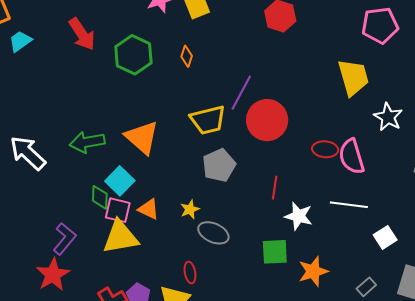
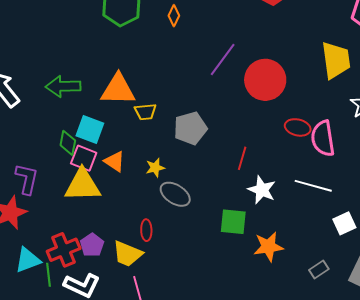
yellow trapezoid: (208, 120) -> (145, 112), moved, size x0.6
red circle: (267, 120) -> (265, 80), moved
orange triangle: (142, 137) -> (118, 90), turned -48
cyan square: (120, 181) -> (90, 130), turned -32
purple L-shape: (64, 239) -> (27, 179), turned -36

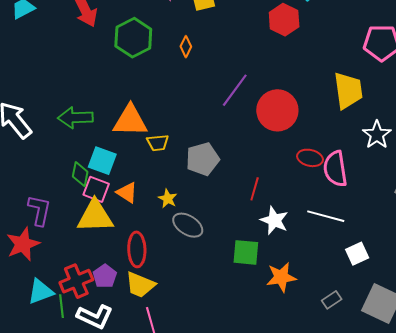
yellow star: (155, 168) -> (168, 199), turned -30
red ellipse: (146, 230) -> (137, 249), moved, size x1.6

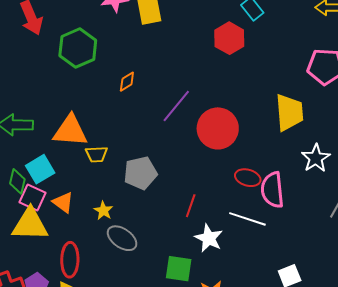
orange diamond: (186, 47) -> (127, 82), moved, turned 30
cyan square: (102, 161) -> (40, 169), turned 36
white line: (326, 216) -> (247, 219), moved

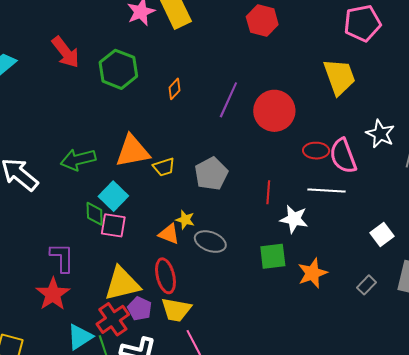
white star: (316, 158) -> (380, 134), moved
orange triangle: (63, 202) -> (169, 234), moved
yellow triangle: (30, 224) -> (122, 284), moved

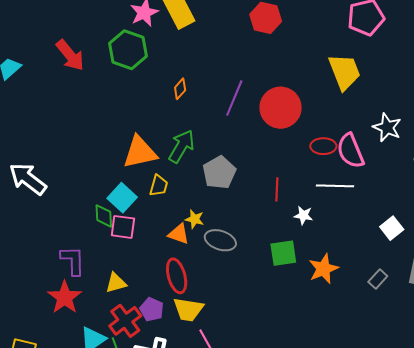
green hexagon: (118, 69) -> (128, 50), moved
green arrow: (78, 159) -> (181, 146), moved, turned 136
yellow trapezoid: (164, 167) -> (159, 186), moved, turned -55
white star: (294, 219) -> (303, 215), size x0.7
yellow triangle: (122, 284) -> (116, 283), moved, size x0.6

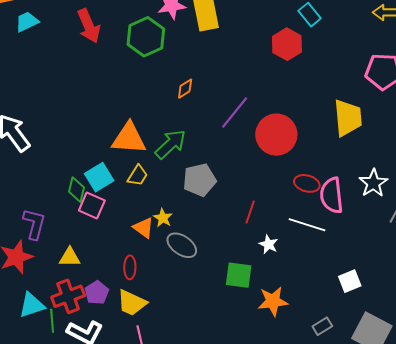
red ellipse: (177, 276) -> (130, 267), size x0.7

